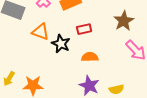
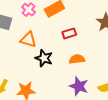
black star: (61, 44) -> (44, 58), moved

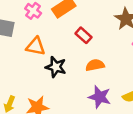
red rectangle: (69, 33) -> (83, 35), turned 64

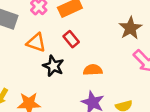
red rectangle: (83, 35) -> (71, 39), moved

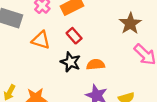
black star: (53, 66) -> (70, 62), moved

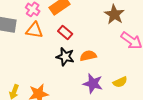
orange triangle: (41, 40) -> (34, 30), moved

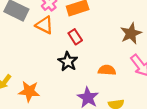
orange semicircle: (88, 56) -> (107, 70), moved

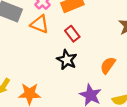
orange semicircle: (107, 70) -> (108, 65), turned -54

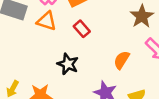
black star: (67, 60) -> (68, 64), moved

